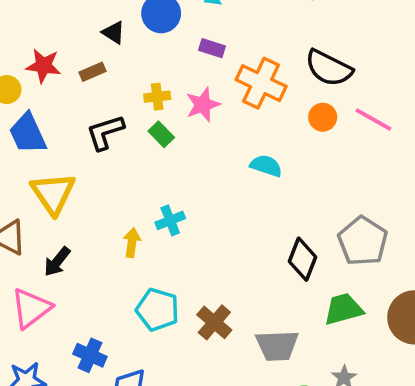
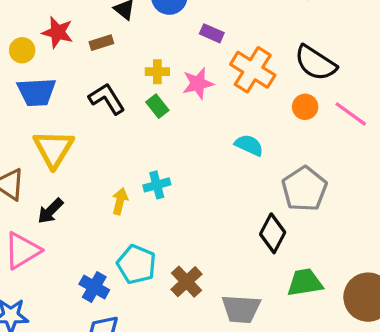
black L-shape: (105, 132) -> (107, 99), turned 69
blue trapezoid: (28, 133) -> (37, 92), turned -75
gray pentagon: (363, 241) -> (304, 189), moved
blue cross: (90, 355) -> (94, 287), moved

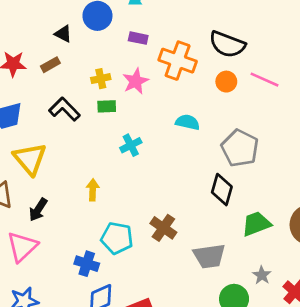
green rectangle: (157, 106) -> (107, 106), turned -42
cyan cross: (157, 185) -> (131, 145), moved
brown cross: (187, 282) -> (163, 228), moved

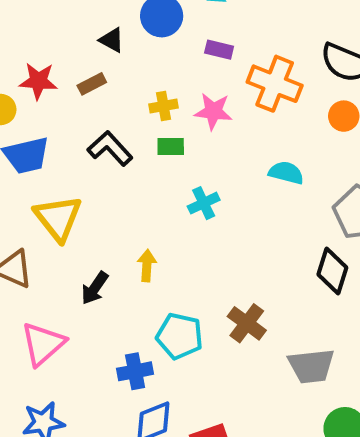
pink star: (136, 81) -> (213, 111), turned 30
black arrow: (38, 210) -> (95, 288), moved
blue cross: (87, 264) -> (135, 371), turned -30

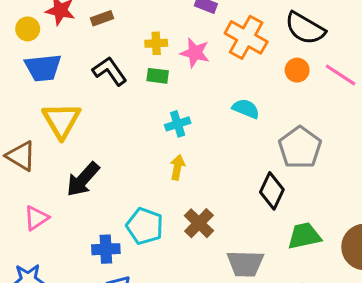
yellow arrow: (147, 266) -> (177, 167), moved
black arrow: (95, 288) -> (83, 179), size x1.4
pink triangle: (43, 344) -> (36, 218), size x0.7

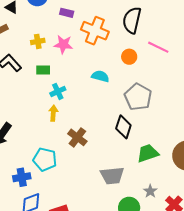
black semicircle: (305, 28) -> (132, 20), turned 80
orange circle: (297, 70) -> (129, 57), moved
green rectangle: (158, 76) -> (43, 70), moved
yellow arrow: (177, 167) -> (53, 113), moved
brown cross: (199, 223) -> (77, 137), moved

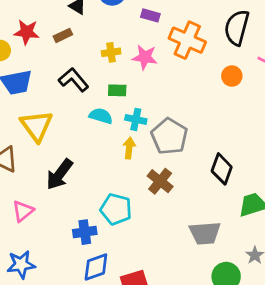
cyan semicircle: (100, 76) -> (101, 116), moved
cyan cross: (58, 91) -> (136, 119), turned 35
gray pentagon: (138, 97) -> (169, 136), moved

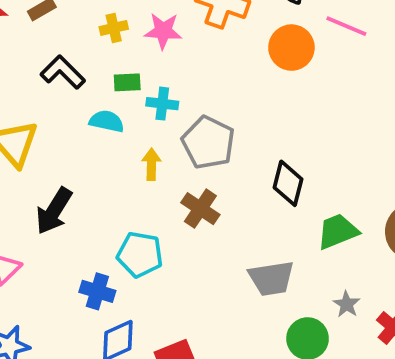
orange circle: (232, 76) -> (291, 48), size x1.5
cyan cross: (136, 119) -> (162, 104), moved
blue cross: (85, 232) -> (97, 291), turned 30

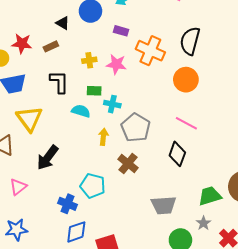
pink line: (346, 26) -> (186, 123), moved
black L-shape: (63, 72) -> (59, 82), turned 40
green trapezoid: (338, 231) -> (210, 196), moved

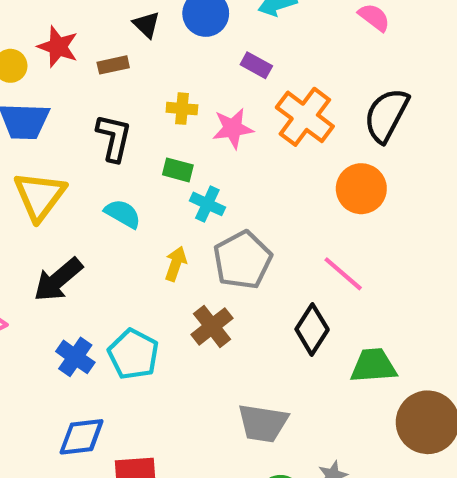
pink star: (116, 64) -> (233, 128), turned -30
cyan semicircle: (81, 111) -> (123, 214), moved
green trapezoid: (210, 196) -> (373, 366), moved
blue cross: (68, 204) -> (75, 357), moved

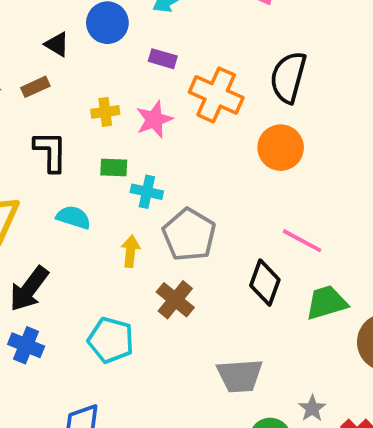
pink line: (343, 274) -> (302, 241), moved
blue cross: (75, 357) -> (26, 345), moved

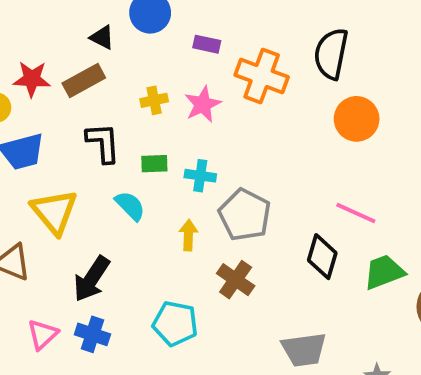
brown rectangle: (35, 87) -> (84, 80), size x1.5
orange circle: (281, 148) -> (357, 119), moved
green rectangle: (114, 167) -> (154, 164), moved
cyan semicircle: (73, 217) -> (130, 206), turned 32

